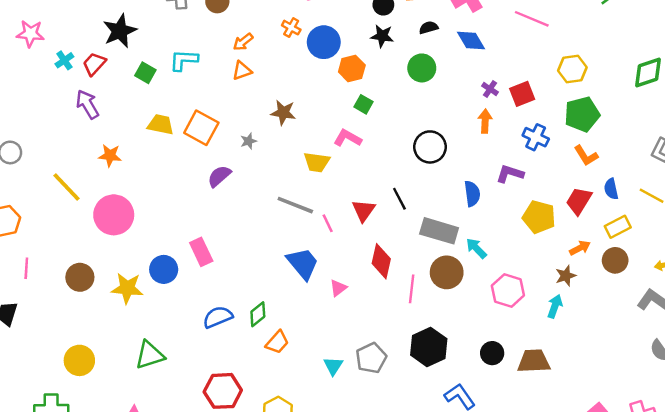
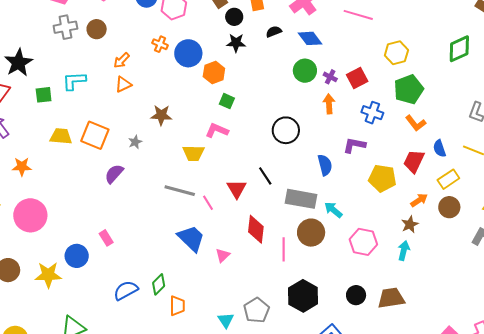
green circle: (422, 68) -> (305, 71), moved
green square: (145, 73) -> (44, 95), turned -30
pink rectangle: (201, 252) -> (106, 238), size x0.7
orange trapezoid: (277, 342) -> (177, 306), turned -35

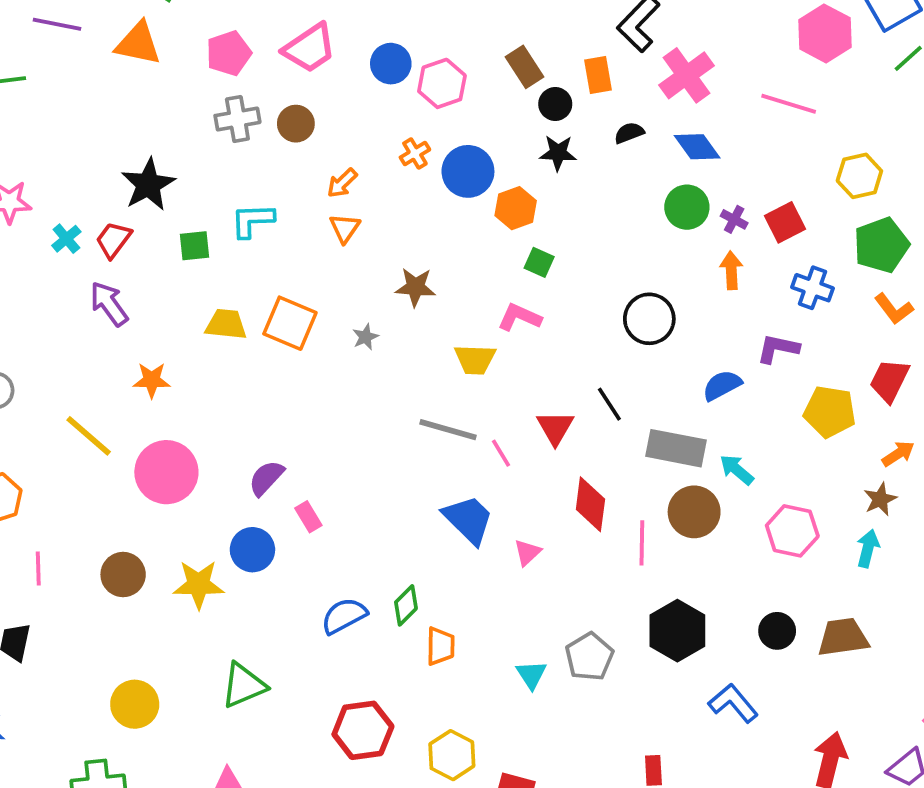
orange cross: (160, 44) -> (415, 154), turned 35
orange triangle: (123, 84) -> (345, 228), turned -30
blue semicircle: (325, 165) -> (722, 385), turned -105
purple semicircle: (114, 174) -> (266, 478), moved

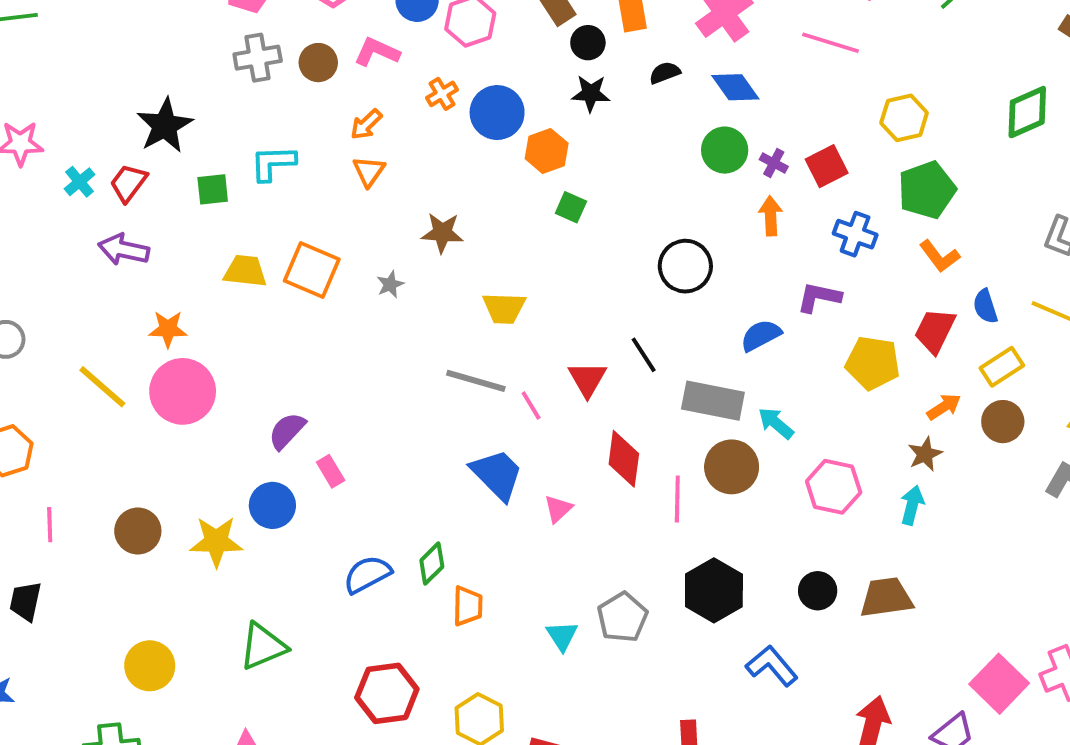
purple arrow: (109, 304) -> (124, 249), turned -42
pink L-shape: (519, 317) -> (377, 52), moved
pink circle: (166, 472) -> (183, 391), moved

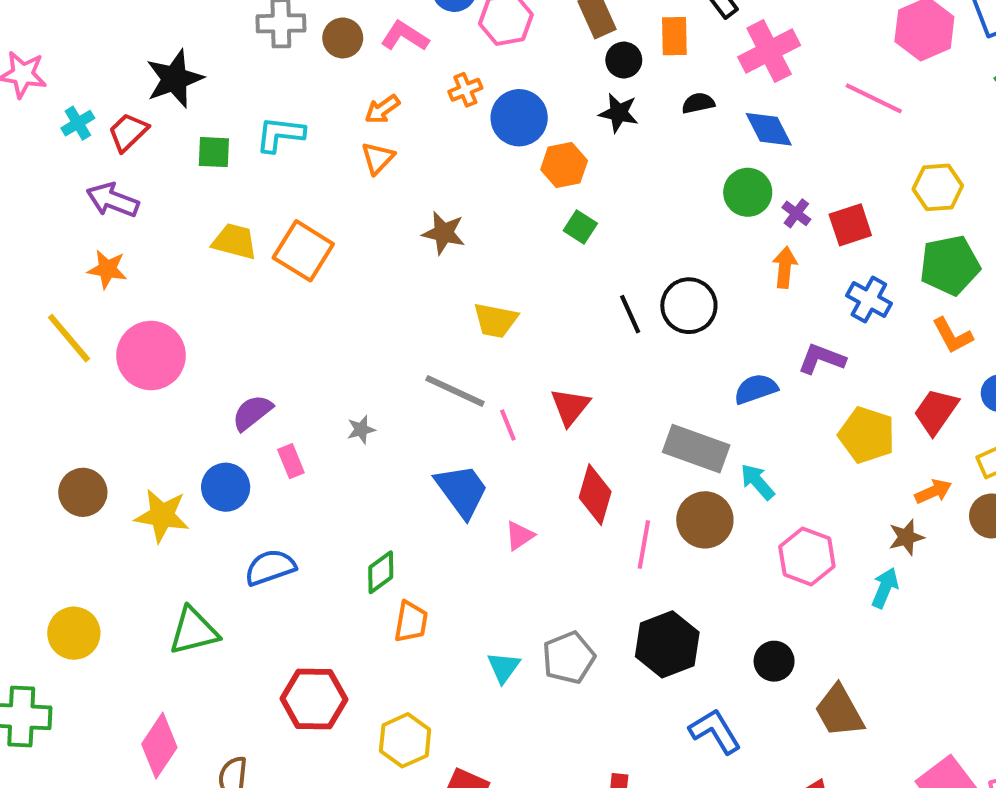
gray star: (390, 284) -> (361, 430), moved
orange star: (168, 329) -> (107, 269), moved
black line: (644, 355) -> (630, 314), moved
blue semicircle: (367, 574) -> (270, 567), moved
brown trapezoid: (886, 597) -> (839, 711), moved, turned -120

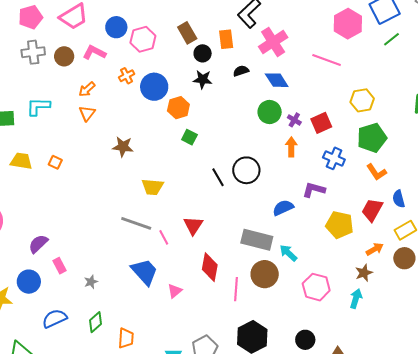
orange square: (303, 251) -> (55, 162), size x0.5
gray star: (361, 430) -> (91, 282), moved
green diamond: (381, 572) -> (95, 322), moved

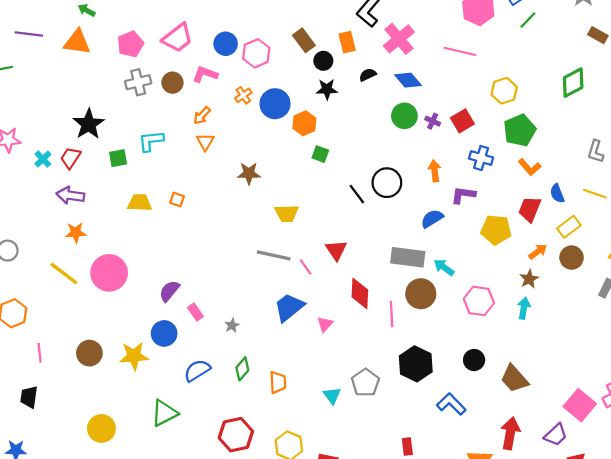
orange arrow: (291, 147) -> (435, 171), moved
blue trapezoid: (144, 272) -> (289, 307), turned -80

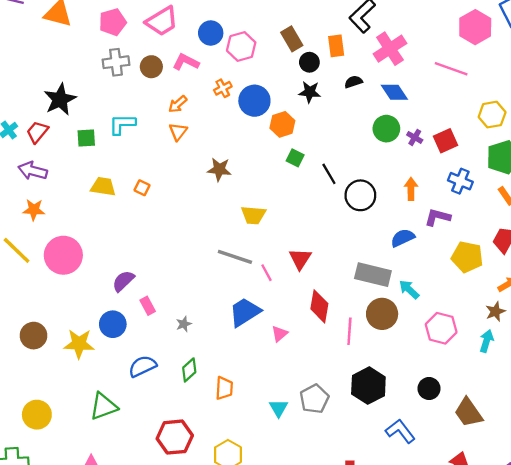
black line: (357, 194) -> (329, 174), moved

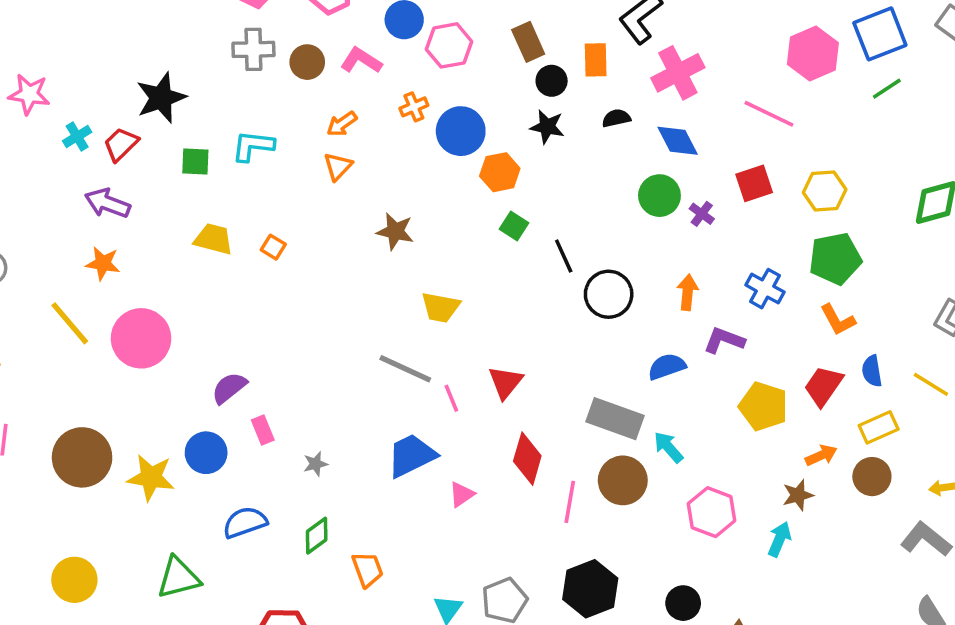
red square: (446, 141) -> (754, 183), moved
brown circle: (33, 336) -> (82, 457), size x1.4
orange trapezoid: (224, 388) -> (367, 569), turned -30

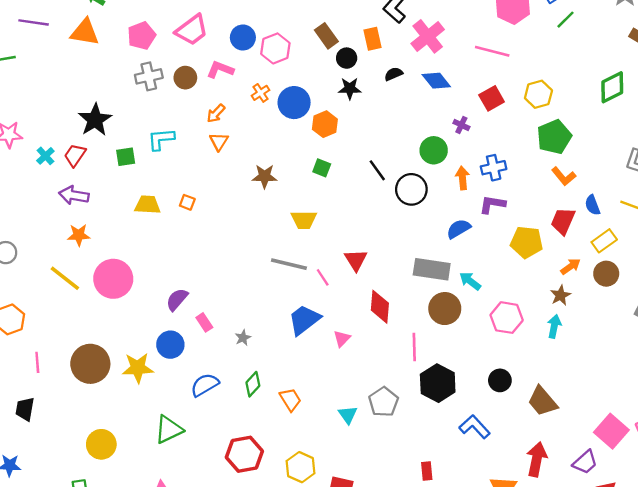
green circle: (659, 196) -> (434, 150), moved
green square: (514, 226) -> (322, 168), moved
blue cross: (765, 289) -> (494, 168), moved, turned -30
pink line: (570, 502) -> (414, 347), moved

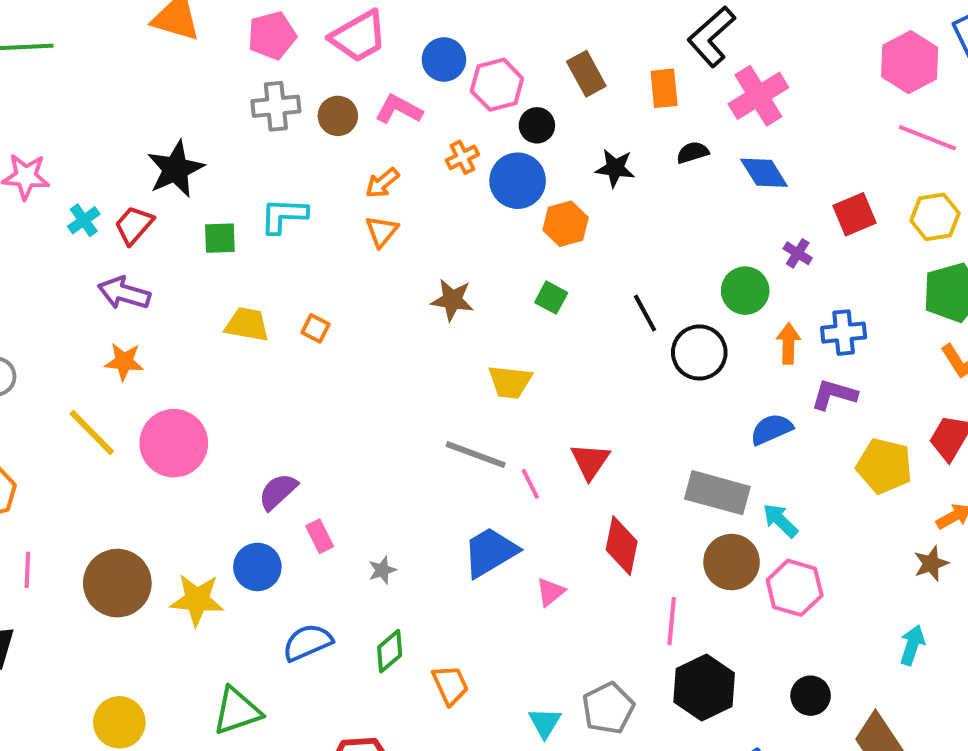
pink line: (492, 51) -> (927, 138), moved
black circle: (347, 58) -> (537, 125), moved
pink hexagon: (507, 318) -> (795, 588), moved
cyan arrow: (554, 326) -> (912, 645), moved

